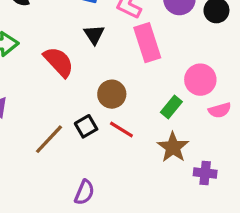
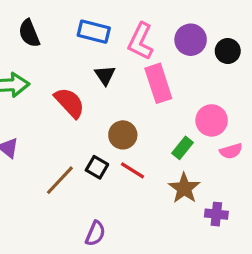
black square: (86, 126) -> (97, 167), turned -30

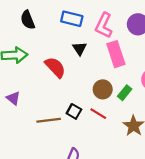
brown circle: (123, 135) -> (103, 89), moved
green rectangle: (183, 148) -> (125, 93), moved
brown line: (60, 180) -> (49, 120), turned 40

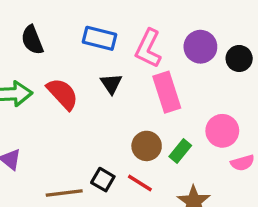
red semicircle: (55, 67) -> (62, 94), moved

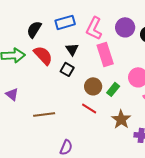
blue rectangle: (99, 38) -> (65, 22), turned -30
black semicircle: (32, 40) -> (34, 29), moved, turned 54
black square: (103, 180) -> (67, 69), moved

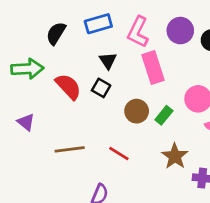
red semicircle: (43, 55) -> (68, 87), moved
red line: (89, 108) -> (119, 153), moved

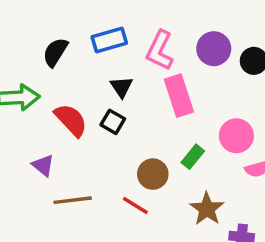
brown circle: (137, 111) -> (153, 174), moved
purple triangle: (26, 122) -> (43, 165), moved

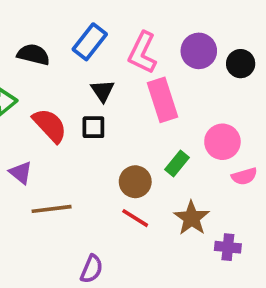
blue rectangle: (109, 40) -> (90, 42), turned -36
black semicircle: (55, 52) -> (33, 55), turned 72
black square: (113, 122) -> (93, 127), turned -30
red line: (135, 205) -> (135, 218), moved

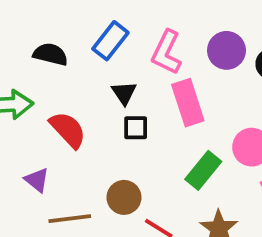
black square: (93, 127) -> (136, 128), moved
green rectangle: (177, 164) -> (203, 170), size x1.4
brown circle: (135, 182) -> (124, 197), moved

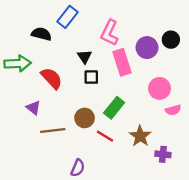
blue rectangle: (110, 41) -> (68, 17), moved
purple circle: (226, 50) -> (147, 48), moved
green rectangle: (203, 170) -> (114, 108), moved

